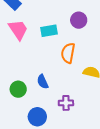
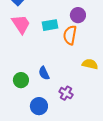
orange semicircle: (68, 53) -> (70, 35), moved
purple cross: (66, 103) -> (66, 93), turned 32

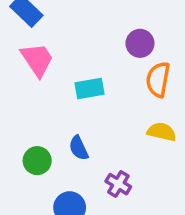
cyan rectangle: (50, 25) -> (89, 88), moved
orange semicircle: (70, 35) -> (158, 79), moved

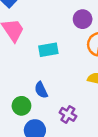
green circle: (37, 161) -> (21, 106), moved

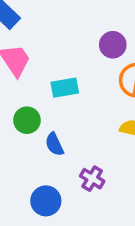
green circle: (21, 106) -> (27, 120), moved

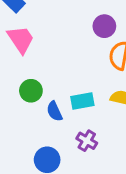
cyan rectangle: (65, 88) -> (82, 101), moved

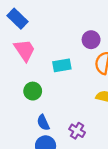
cyan rectangle: (82, 101) -> (62, 65), moved
blue semicircle: (54, 111) -> (43, 123), moved

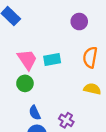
purple circle: (91, 40) -> (79, 22), moved
pink trapezoid: (25, 50) -> (27, 60), moved

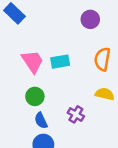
green circle: (25, 83) -> (35, 96), moved
purple cross: (66, 120) -> (76, 114), moved

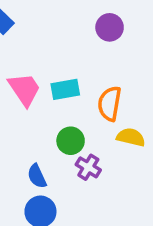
orange semicircle: (102, 59) -> (110, 104), moved
green circle: (35, 96) -> (71, 141), moved

